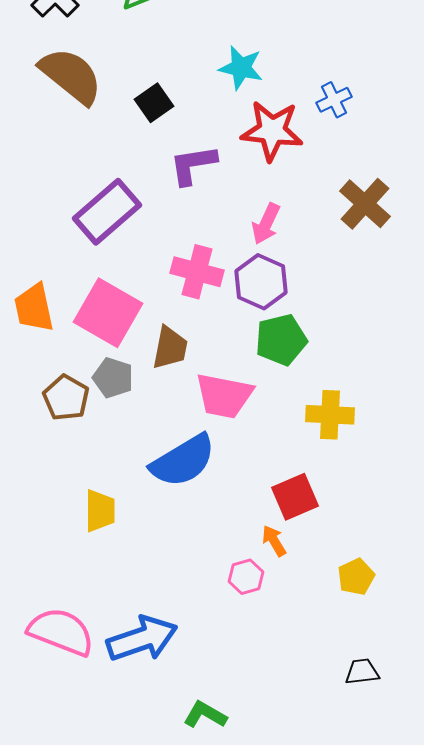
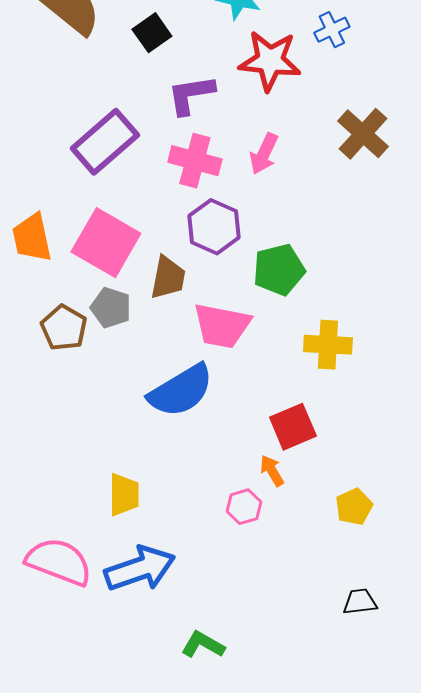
pink cross: (197, 272) -> (195, 161), moved
purple hexagon: (261, 282) -> (214, 227), moved
yellow trapezoid: (100, 511) -> (124, 495), moved

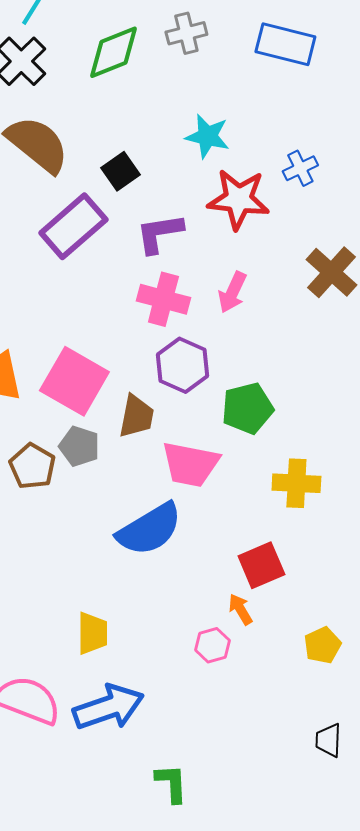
purple rectangle: (105, 142) -> (73, 226), moved
black trapezoid: (360, 602) -> (328, 740), turned -81
green L-shape: (203, 645) -> (171, 783), turned 57

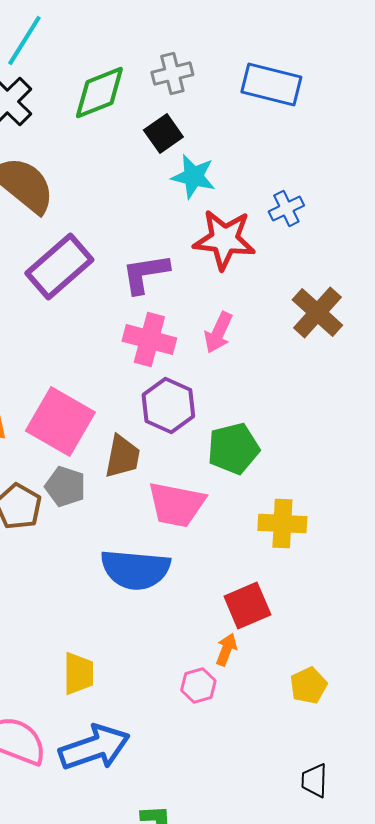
black square: (120, 171) -> (163, 134), moved
blue semicircle: (149, 529) -> (135, 570), turned 36
orange arrow: (240, 609) -> (226, 650), turned 52

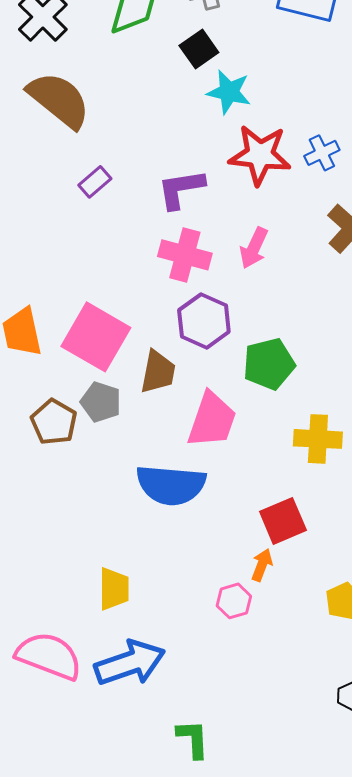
blue cross: (286, 209) -> (322, 153), moved
purple rectangle: (59, 267) -> (95, 182), size x0.5
pink trapezoid: (176, 505) -> (212, 420), turned -82

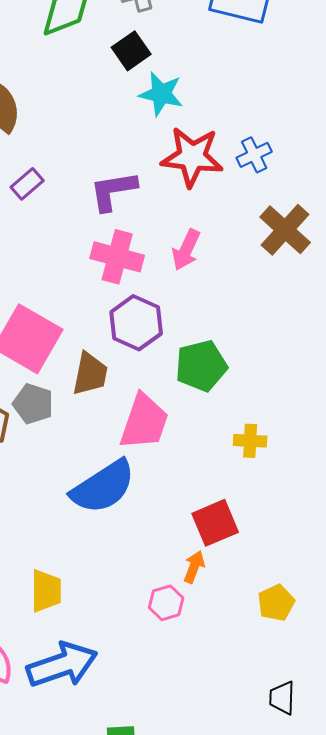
yellow cross: (318, 439) -> (250, 441), size x0.7
blue semicircle: (171, 485) -> (103, 487), turned -38

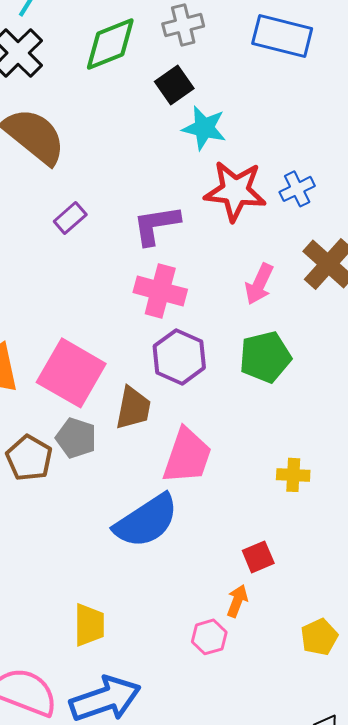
pink arrow: (186, 250) -> (259, 284), moved
green pentagon: (201, 366) -> (265, 357), moved
red square: (215, 523) -> (258, 557), size x0.7

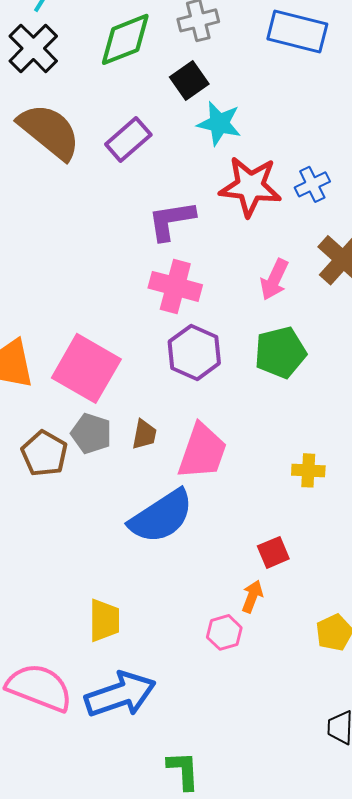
purple rectangle: (70, 218) -> (128, 139), moved, size x1.4
brown trapezoid: (133, 408) -> (144, 434), moved, size x0.7

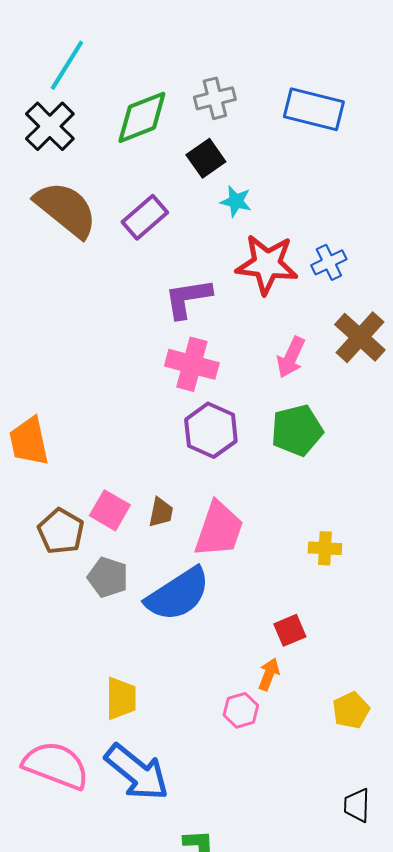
cyan star: (219, 123) -> (236, 201), size x0.7
pink square: (86, 368) -> (110, 510), moved, size x0.6
gray pentagon: (91, 433) -> (108, 577), moved
blue arrow: (120, 694) -> (137, 772), turned 58

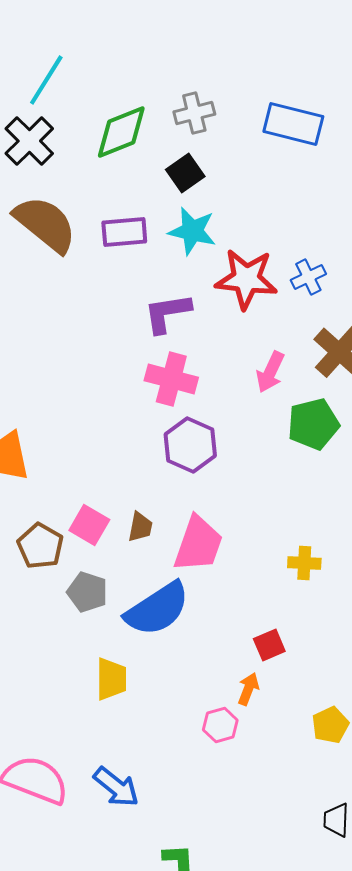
cyan star: (236, 201) -> (192, 231), moved, size x1.5
purple rectangle: (145, 217) -> (124, 232), turned 36
green pentagon: (297, 430) -> (313, 424), moved
yellow trapezoid: (121, 698) -> (111, 679), moved
blue arrow: (137, 772) -> (116, 787), size x0.7

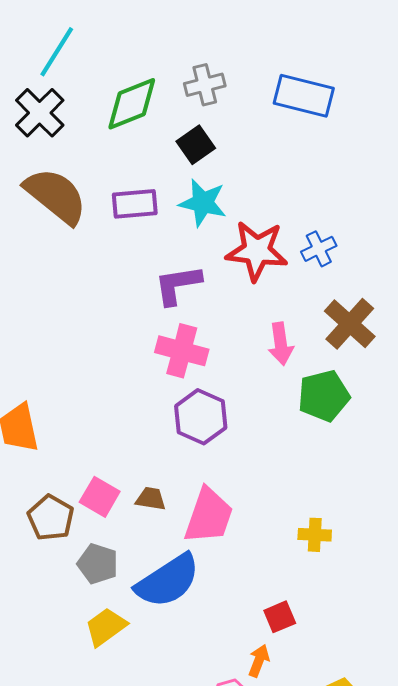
pink arrow: (270, 372) -> (281, 344), turned -33
brown trapezoid: (140, 527) -> (151, 499), turned -92
yellow trapezoid: (111, 679) -> (106, 627), moved, turned -126

